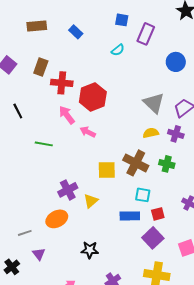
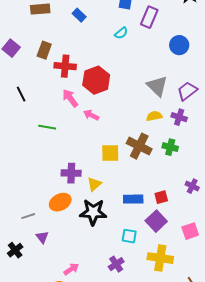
purple cross: (68, 190) -> (71, 173), turned 30
cyan square: (143, 195) -> (129, 236), moved
black star: (90, 250) -> (93, 212), moved, size x1.5

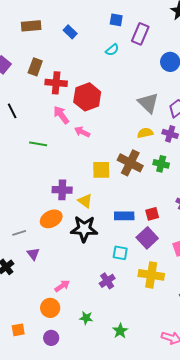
yellow triangle: (94, 184) -> (85, 201), turned -42

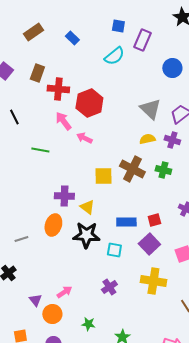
brown rectangle: (31, 26) -> (33, 32), turned -30
cyan semicircle: (112, 50) -> (114, 56), size x1.5
orange ellipse: (51, 219) -> (53, 225), turned -45
cyan square: (120, 253) -> (114, 250), moved
purple triangle: (33, 254) -> (35, 300), moved

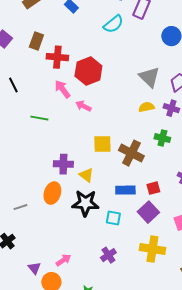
brown cross: (132, 169) -> (131, 153), moved

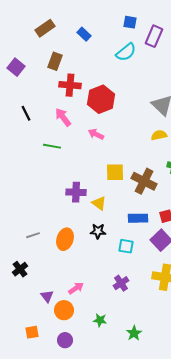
brown rectangle: (36, 41) -> (55, 61), moved
pink arrow: (62, 89) -> (63, 117), moved
orange ellipse: (52, 193) -> (65, 239), moved
black star: (85, 203) -> (98, 231), size x0.6

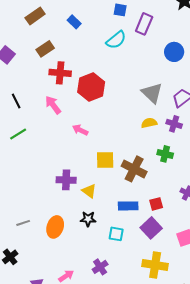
brown rectangle: (55, 61) -> (45, 49), turned 36
pink arrow: (96, 134) -> (80, 130), moved
green line: (52, 146) -> (18, 134), moved, turned -42
purple cross: (121, 283) -> (100, 267), moved

